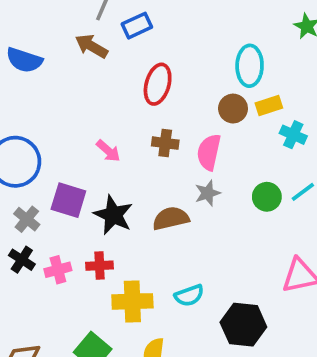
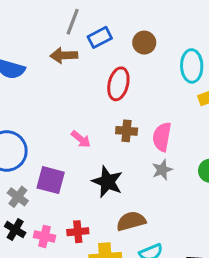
brown arrow: (91, 46) -> (64, 55), turned -30
brown circle: (233, 109) -> (144, 43), moved
black star: (113, 215) -> (107, 182), moved
brown semicircle: (171, 218) -> (131, 221), moved
pink cross: (58, 270) -> (44, 236), turned 30

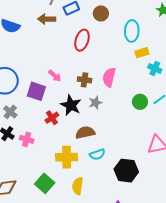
brown cross: (127, 131) -> (84, 80), moved
gray star: (162, 170) -> (95, 103), moved
purple square: (51, 180) -> (36, 91), moved
red cross: (78, 232) -> (52, 118), moved, turned -32

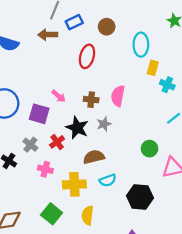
yellow rectangle: (142, 53) -> (153, 68), turned -56
green circle: (140, 102) -> (150, 149), moved
gray cross: (10, 112) -> (30, 145), moved
pink cross: (27, 139) -> (45, 169), moved

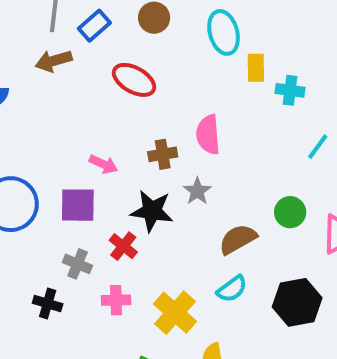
red ellipse: (87, 56) -> (134, 80), turned -60
brown semicircle: (94, 157) -> (238, 239), moved
yellow cross: (74, 184) -> (175, 313), turned -30

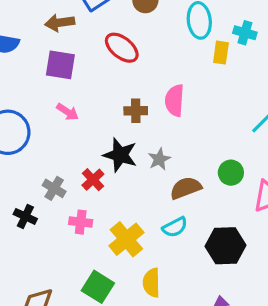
cyan cross: (290, 90) -> (245, 33), moved
pink arrow: (103, 164) -> (68, 112), moved
gray star: (197, 191) -> (159, 159), moved
purple square: (78, 205) -> (60, 65), moved

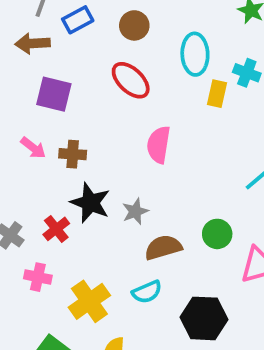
red ellipse: (122, 48) -> (131, 80), moved
purple square: (60, 65) -> (54, 94), moved
brown cross: (136, 111) -> (73, 154), moved

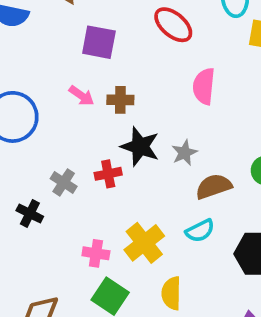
red cross: (56, 229) -> (108, 174), turned 30
pink cross: (38, 277) -> (96, 253), moved

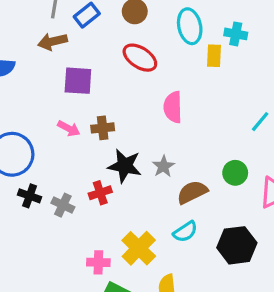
black cross: (30, 213) -> (30, 196), moved

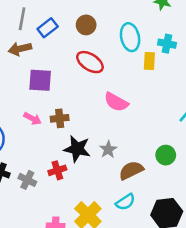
pink semicircle: (173, 107) -> (116, 102), turned -60

